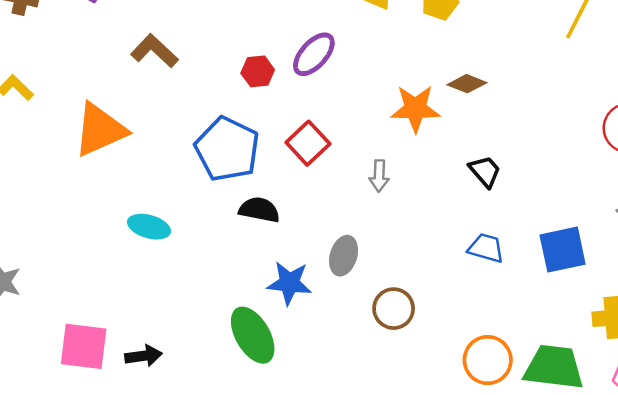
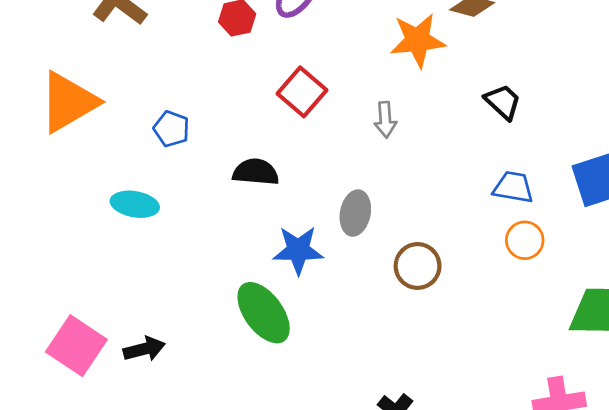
blue pentagon: (227, 149) -> (171, 129), moved, size x0.5
pink square: (84, 346) -> (76, 346), turned 33
orange circle: (488, 360) -> (525, 240), moved, size x0.7

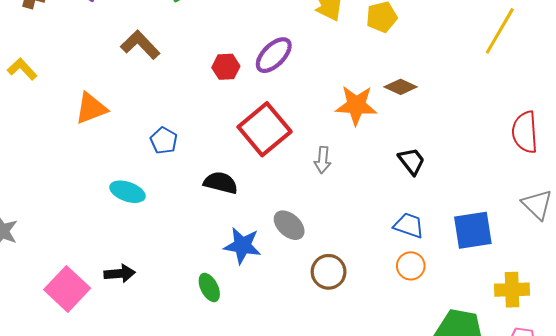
red square: (302, 92) -> (265, 129), size x1.4
orange triangle: (68, 102) -> (91, 108), size x0.7
gray ellipse: (355, 213) -> (289, 225), turned -68
green ellipse: (264, 313) -> (209, 287), size x0.6
black arrow: (144, 349) -> (120, 273), moved

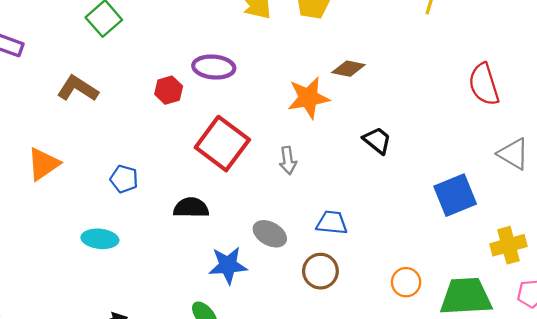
purple ellipse: (274, 55) -> (214, 67), turned 63
blue trapezoid: (409, 225) -> (332, 223), moved
orange circle: (411, 266) -> (406, 282), moved

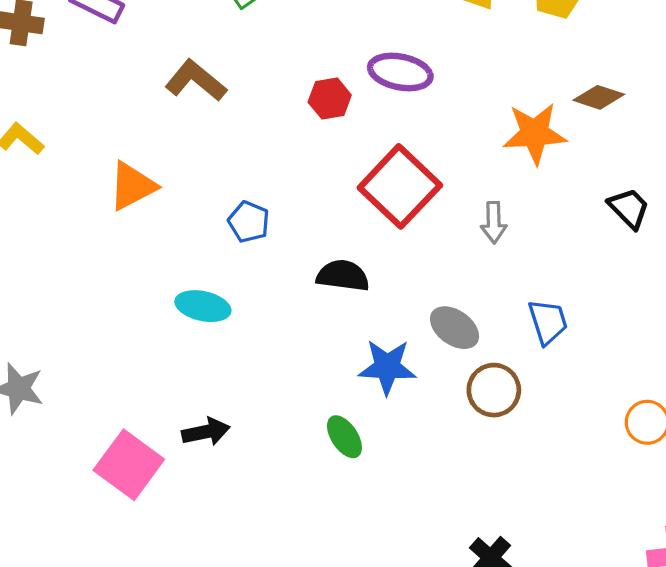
blue trapezoid: (332, 223) -> (548, 322), turned 60
brown circle: (320, 271) -> (494, 390), moved

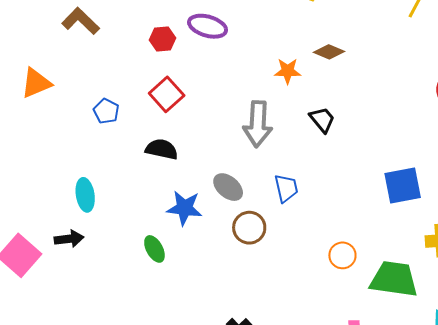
orange star: (535, 133) -> (288, 71), size x0.7
red square: (400, 186) -> (167, 94), moved, size x0.7
black trapezoid: (629, 208) -> (322, 120), moved
gray arrow: (494, 222) -> (258, 124), size x1.8
cyan ellipse: (203, 306) -> (85, 195), moved, turned 64

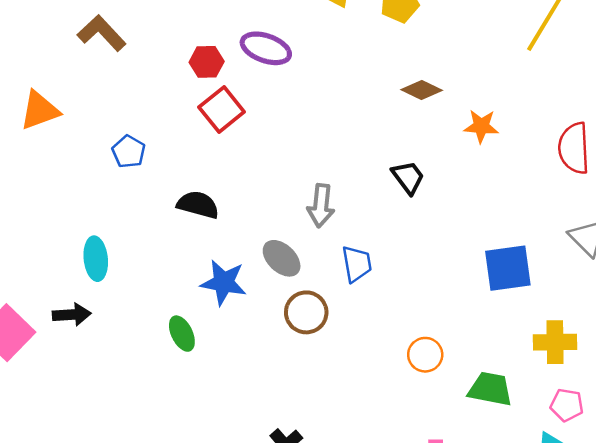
orange star: (288, 71) -> (481, 126), moved
red square: (167, 94) -> (222, 110), moved
gray arrow: (258, 124) -> (321, 206), moved, size x0.7
green trapezoid: (394, 279) -> (490, 389), size x0.7

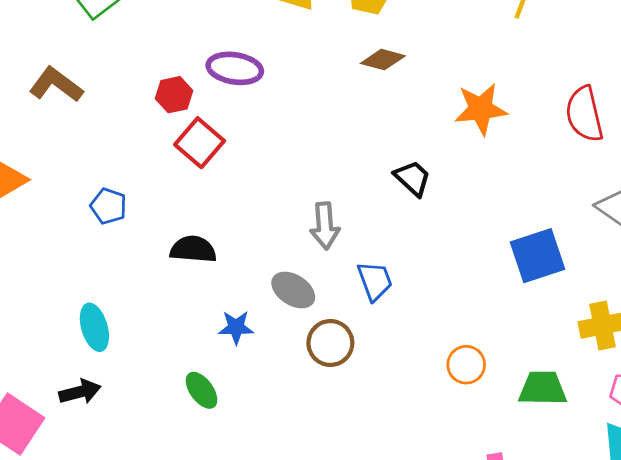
brown diamond: (422, 90) -> (383, 60), moved
orange star: (481, 126) -> (481, 109), size x1.4
blue star: (224, 282) -> (236, 327), size x0.7

